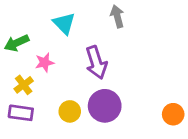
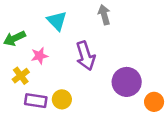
purple circle: (105, 106) -> (127, 82), moved
purple rectangle: (21, 113) -> (36, 101), moved

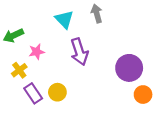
cyan triangle: (57, 21) -> (64, 19), moved
purple circle: (127, 82) -> (129, 68), moved
purple rectangle: (36, 101) -> (33, 93), turned 48

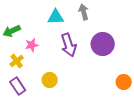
cyan triangle: (64, 19) -> (56, 17), turned -48
purple circle: (129, 68) -> (103, 44), moved
purple rectangle: (33, 93) -> (18, 86), moved

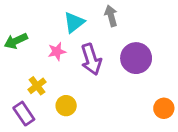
cyan triangle: (56, 17) -> (74, 22), turned -36
pink star: (32, 45) -> (57, 51), moved
yellow cross: (17, 61) -> (37, 86), moved

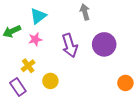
cyan triangle: (74, 22) -> (38, 16), moved
pink star: (57, 51) -> (35, 39), moved

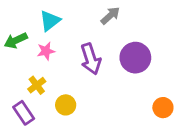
gray arrow: (85, 12) -> (110, 16), turned 63

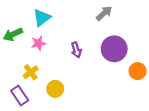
gray arrow: (110, 16) -> (104, 13), moved
purple arrow: (91, 59) -> (76, 50), size x0.6
orange circle: (163, 108) -> (138, 71), moved

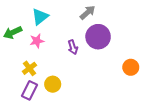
gray arrow: (104, 13) -> (88, 12), moved
purple circle: (114, 49) -> (98, 37), moved
purple rectangle: (20, 96) -> (29, 90), moved, turned 60

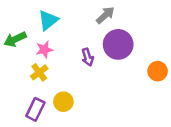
orange circle: (131, 67) -> (158, 71), moved
yellow cross: (29, 68) -> (39, 72), moved

